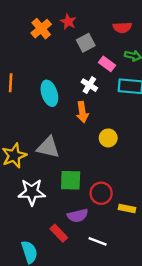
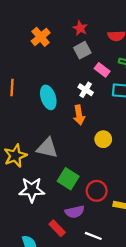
red star: (68, 22) -> (80, 28), moved
green square: (71, 180) -> (68, 179), turned 30

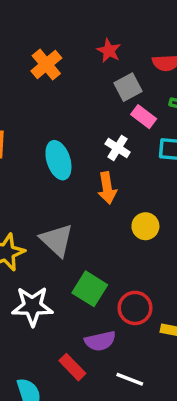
gray square: (82, 50) -> (128, 87), moved
gray triangle: (47, 148) -> (57, 240), turned 30

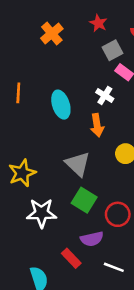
gray triangle: (57, 240) -> (78, 164), moved

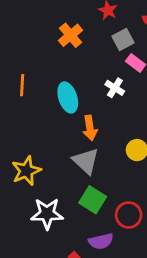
orange cross: (52, 34) -> (71, 35), moved
orange arrow: (97, 125) -> (90, 128), moved

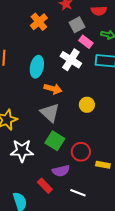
white cross: (115, 88) -> (71, 60), size x1.5
cyan ellipse: (68, 97) -> (37, 67), turned 30
orange arrow: (90, 128) -> (53, 89), turned -66

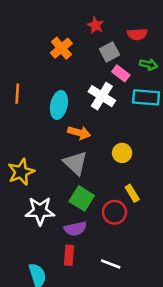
yellow rectangle: (103, 165) -> (132, 193), moved, turned 48
purple semicircle: (61, 171) -> (75, 229), moved
red rectangle: (45, 186) -> (69, 255), turned 49

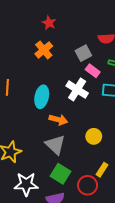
red star: (96, 25) -> (49, 23), moved
yellow rectangle: (132, 193) -> (102, 170), turned 64

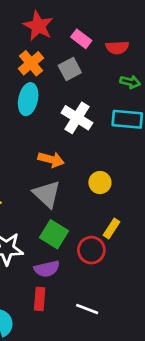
red star: (49, 23) -> (38, 26), size x1.5
gray square: (83, 53) -> (70, 69), moved
pink rectangle: (93, 71) -> (81, 39), moved
cyan ellipse: (42, 97) -> (28, 99), moved

